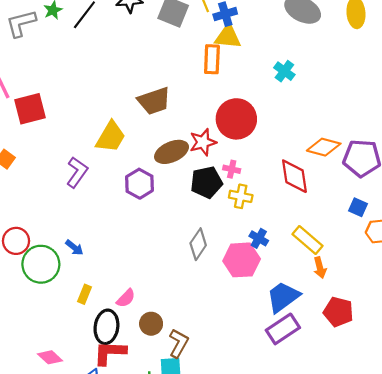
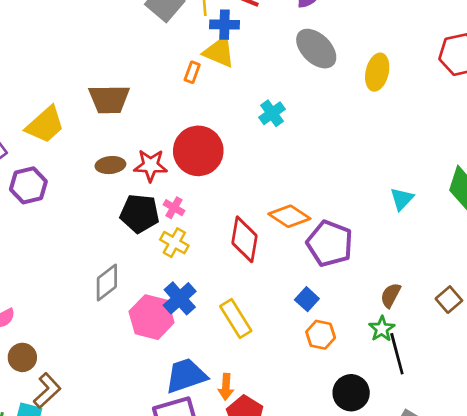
orange rectangle: (212, 59) -> (192, 72), size x0.6
brown ellipse: (172, 152) -> (110, 165), size x0.7
purple hexagon: (139, 184) -> (28, 185), moved
blue cross: (259, 238) -> (180, 298), size x1.4
orange arrow: (320, 268) -> (226, 387), moved

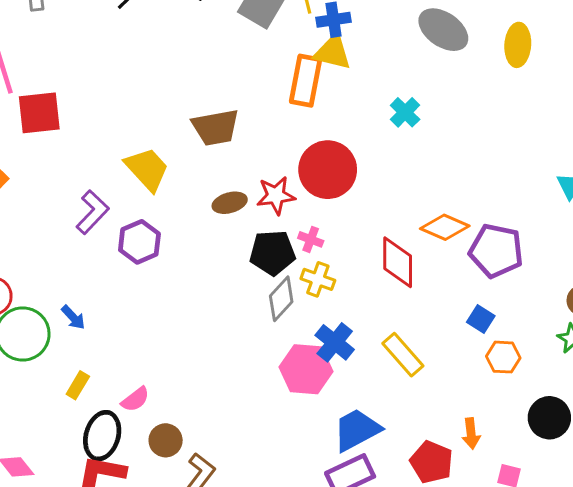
orange rectangle: (192, 72) -> (306, 81), size x2.0
yellow trapezoid: (45, 125) -> (147, 169), turned -81
gray diamond: (107, 282) -> (281, 299), moved
orange arrow: (226, 387) -> (471, 433), moved

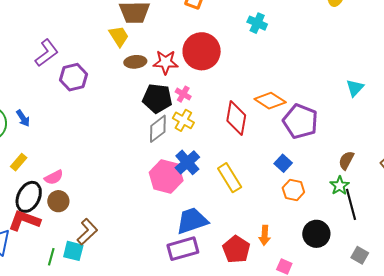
cyan cross: (405, 112) -> (257, 23), turned -30
yellow trapezoid: (147, 169) -> (119, 36), moved, size x0.7
brown circle: (166, 440) -> (58, 201), moved

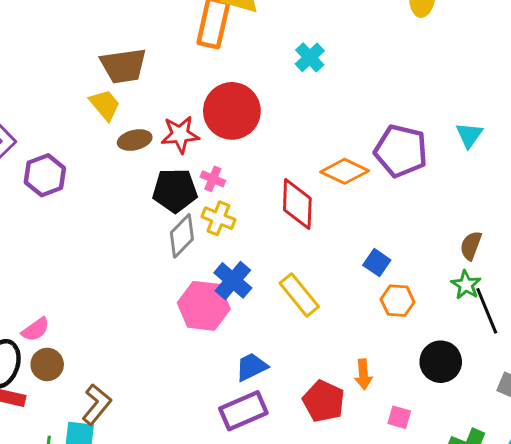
cyan cross: (257, 23) -> (310, 57), turned 30
purple pentagon: (300, 121) -> (401, 151), moved
blue trapezoid: (192, 221) -> (251, 367), size x0.7

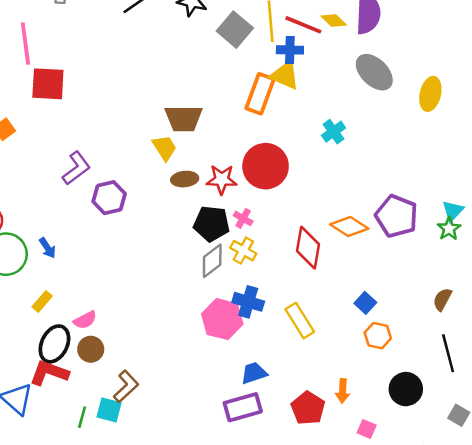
blue cross: (233, 280) -> (248, 302), turned -32
green star: (466, 285) -> (449, 229), moved

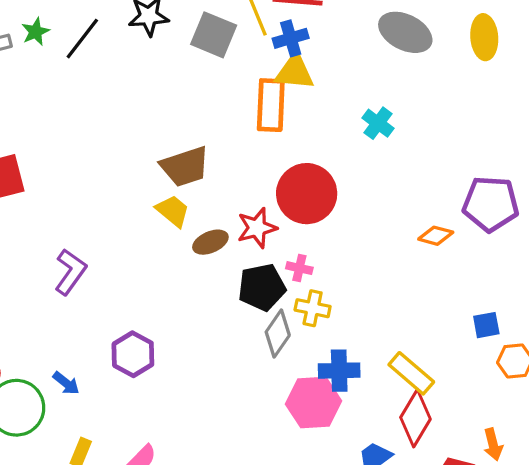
purple hexagon: (109, 198) -> (133, 354), moved
orange diamond: (349, 226) -> (436, 236), size x0.7
red diamond: (308, 248) -> (415, 418), moved, turned 39
blue square: (365, 303) -> (486, 325), turned -35

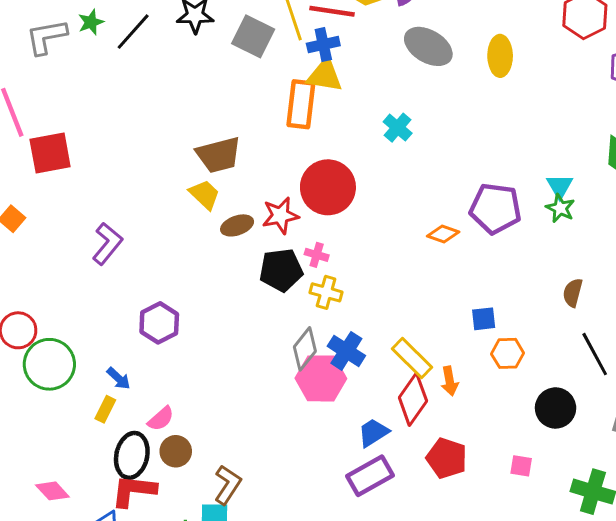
gray diamond: (278, 334) -> (305, 349), moved
blue cross: (339, 371) -> (346, 351), turned 30
blue arrow: (66, 383) -> (119, 378), moved
orange arrow: (493, 444) -> (450, 381), moved

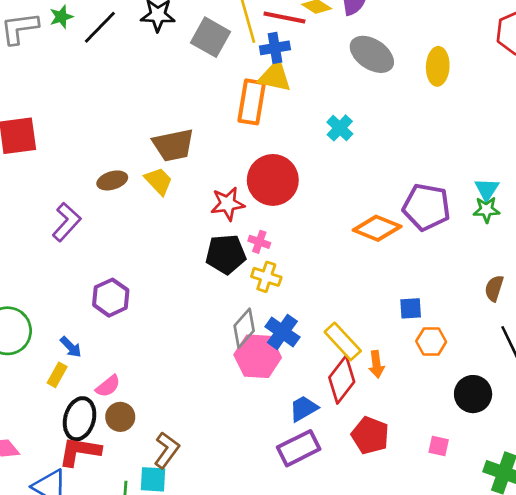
green star: (560, 208) -> (486, 210), turned -30
brown ellipse: (237, 225) -> (112, 180), moved
orange diamond: (443, 234) -> (377, 228), size x1.6

